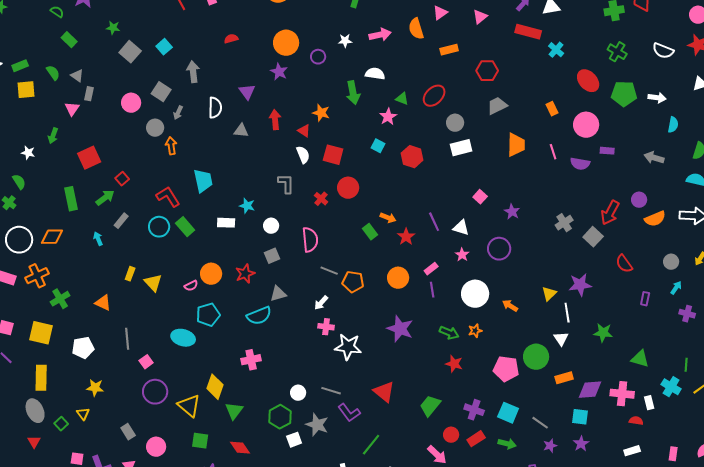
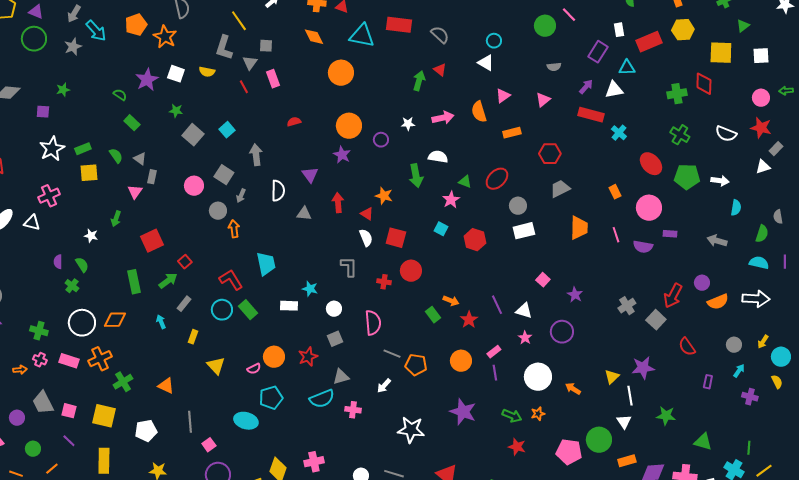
red cross: (321, 199) -> (384, 282), turned -32
yellow rectangle: (130, 274) -> (193, 337), moved
pink cross: (326, 327) -> (353, 410), moved
pink cross: (251, 360) -> (314, 462), moved

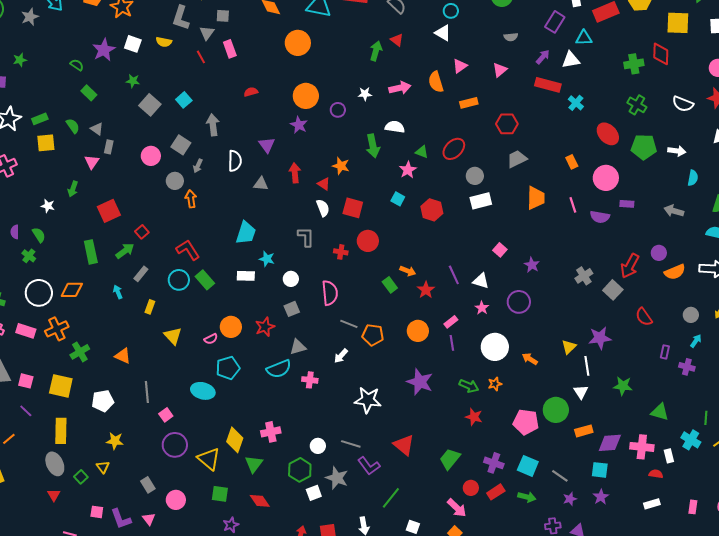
cyan trapezoid: (266, 264) -> (246, 233), moved, turned 30
purple cross: (750, 397) -> (687, 367), moved

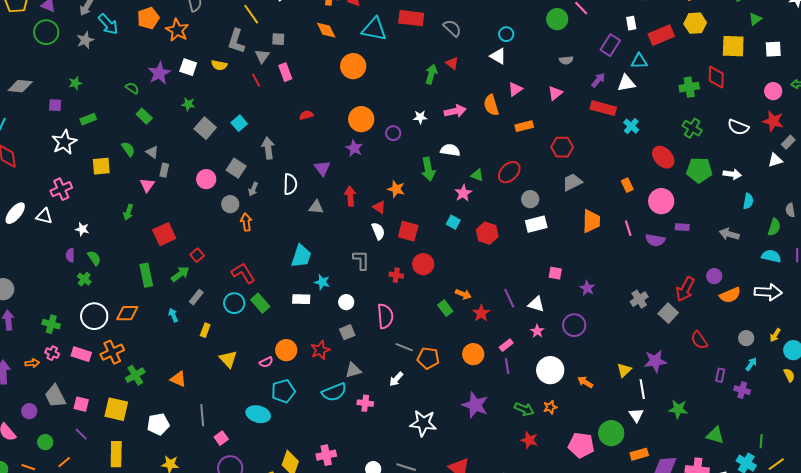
green rectangle: (40, 119) -> (88, 119), moved
white star: (48, 206) -> (82, 229), moved
pink square: (500, 250) -> (555, 273), turned -32

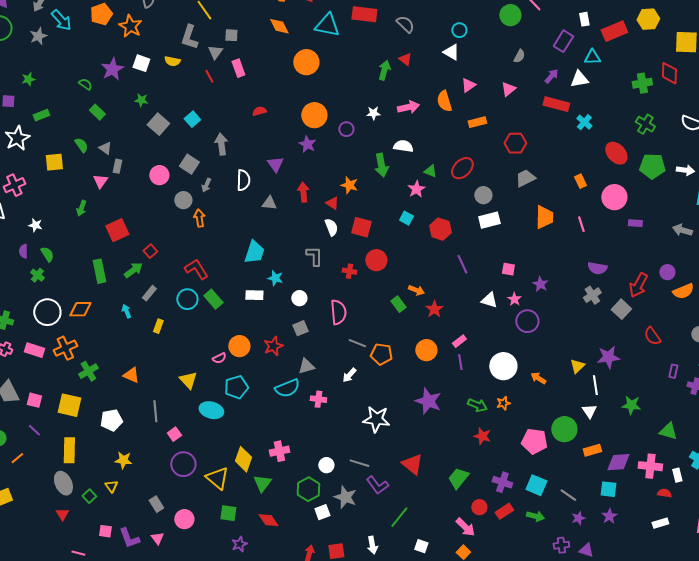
gray semicircle: (566, 60) -> (519, 56), turned -56
purple semicircle: (655, 240) -> (597, 268), moved
purple line: (509, 298) -> (462, 264), moved
pink star: (537, 331) -> (514, 299), moved
yellow triangle: (228, 359) -> (188, 380), moved

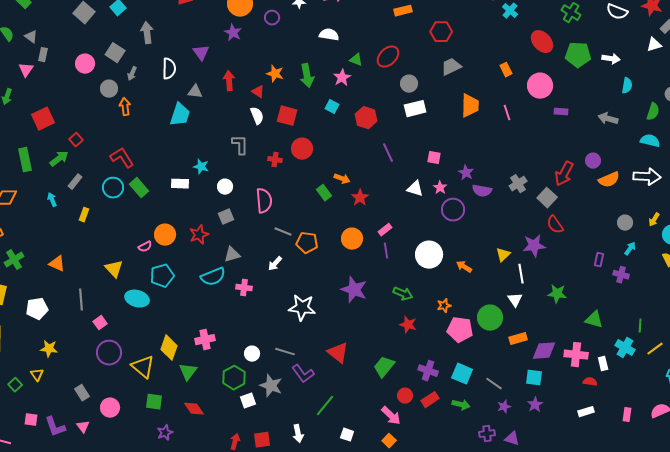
green arrow: (381, 165) -> (307, 76), moved
cyan trapezoid: (254, 252) -> (180, 115), moved
purple semicircle: (597, 268) -> (482, 191), moved
red semicircle: (652, 336) -> (555, 225), moved
orange star: (503, 403) -> (444, 306), moved

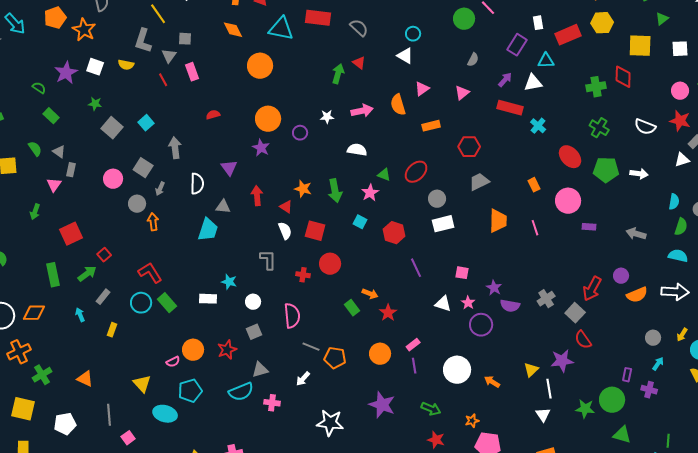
cyan semicircle: (627, 86) -> (674, 202), moved
green circle: (490, 318) -> (612, 400), moved

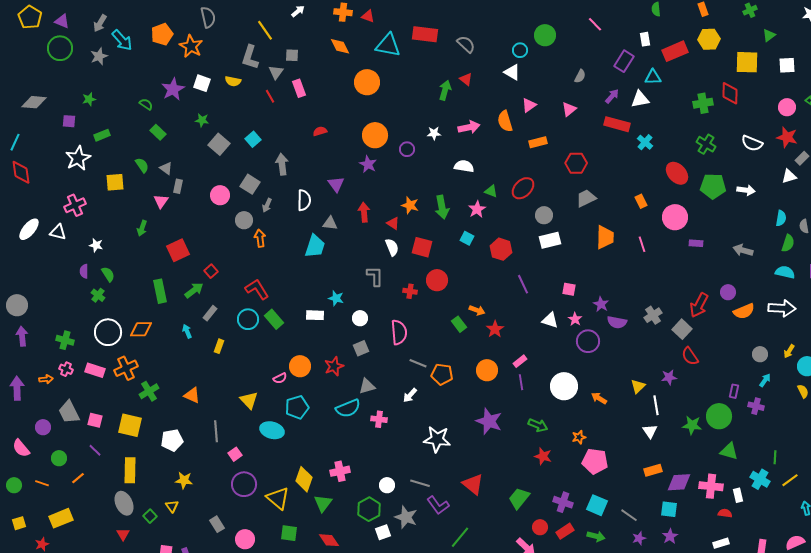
green circle: (464, 19) -> (545, 35), moved
purple star: (562, 361) -> (669, 377), size x0.7

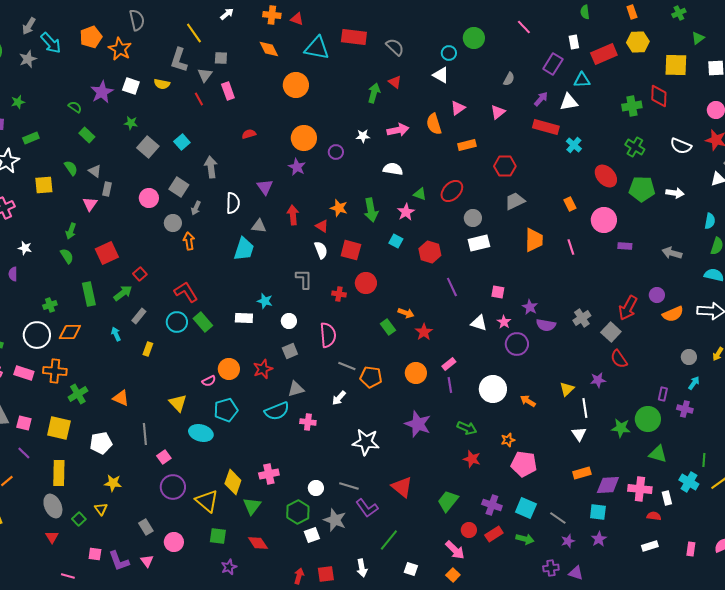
green semicircle: (108, 274) -> (67, 256), moved
green cross: (98, 295) -> (50, 305), moved, turned 32
orange cross: (126, 368) -> (55, 371), turned 30

